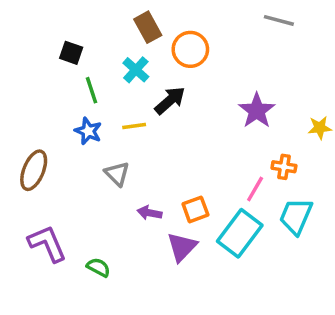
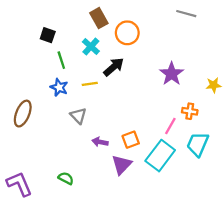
purple L-shape: (47, 243) -> (19, 184), moved

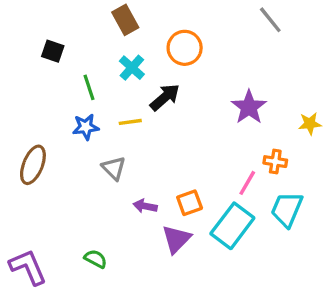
gray line: (186, 14) -> (270, 20), turned 36
brown rectangle: (99, 18) -> (125, 20), moved
black square: (48, 35) -> (53, 51), moved
blue star: (59, 87) -> (86, 127), turned -30

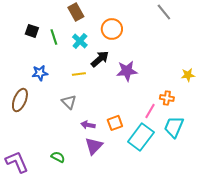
green line: (89, 87) -> (54, 37), moved
purple star: (249, 107) -> (127, 71), moved, turned 30
blue star: (86, 127) -> (40, 73), moved
purple triangle: (176, 239) -> (94, 146), moved

